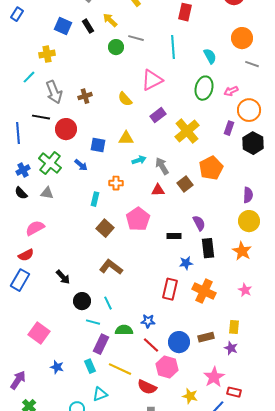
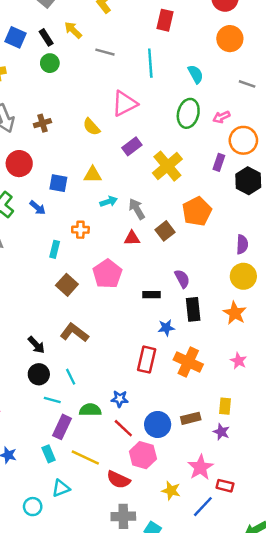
orange circle: (242, 38) -> (230, 39), moved
green circle: (116, 47) -> (50, 63), moved
black arrow: (63, 277) -> (36, 345), moved

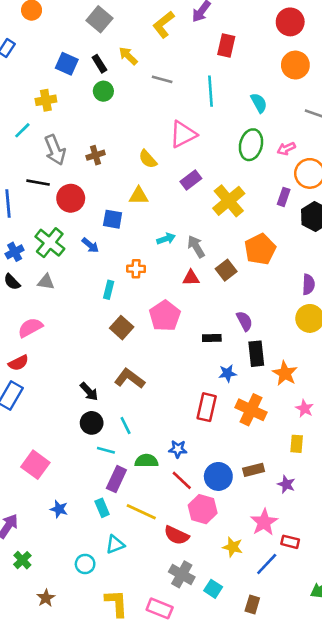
yellow triangle: (93, 175) -> (139, 196), moved
orange star: (235, 313) -> (285, 373), moved
yellow rectangle: (225, 406) -> (297, 444), moved
gray cross: (123, 516) -> (182, 574), turned 30

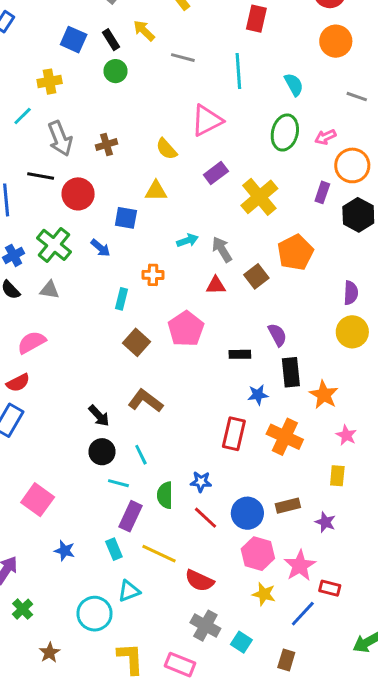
green semicircle: (146, 461) -> (165, 495), turned -90
pink hexagon: (203, 509) -> (258, 554), moved
cyan circle: (85, 564) -> (95, 614), size x1.5

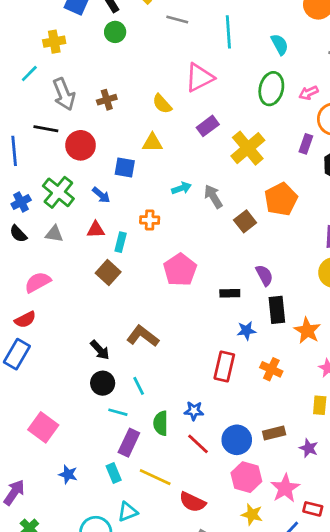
red triangle: (216, 285) -> (96, 230), moved
brown square: (136, 342) -> (108, 273), moved
orange cross: (285, 437) -> (271, 369), size x0.7

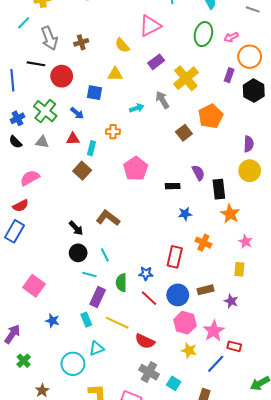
gray arrow: (213, 196) -> (162, 100), moved
black rectangle: (277, 310) -> (219, 189), moved
red rectangle: (224, 367) -> (175, 257), moved

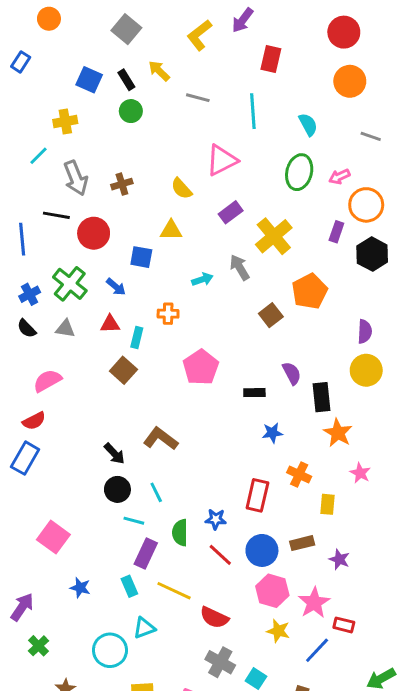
yellow rectangle: (239, 269) -> (327, 504), moved

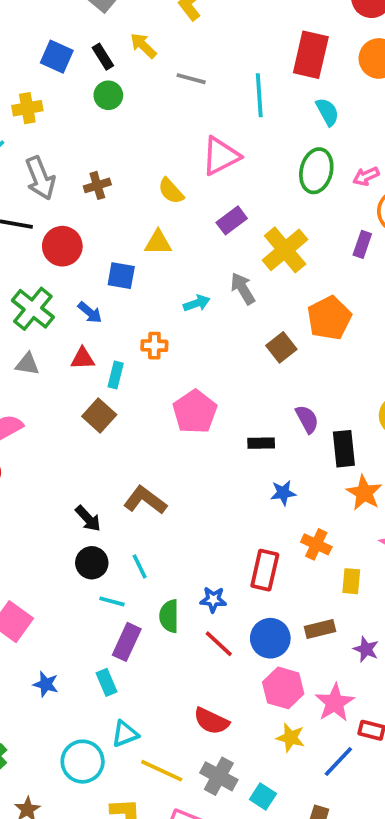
red rectangle: (271, 59) -> (311, 55), moved, size x1.4
yellow line: (174, 591) -> (162, 771), moved

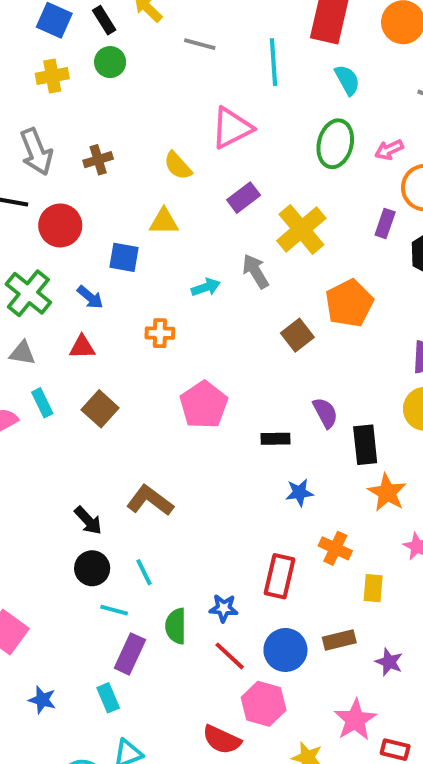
yellow cross: (27, 108) -> (52, 76), moved
cyan rectangle: (116, 375) -> (42, 403), moved, turned -40
pink hexagon: (283, 688) -> (264, 704), moved

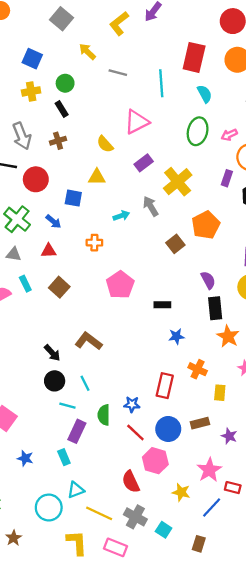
black rectangle: (104, 20) -> (62, 109), moved
purple semicircle: (325, 413) -> (208, 280), moved
red semicircle: (222, 740) -> (131, 482), turned 40

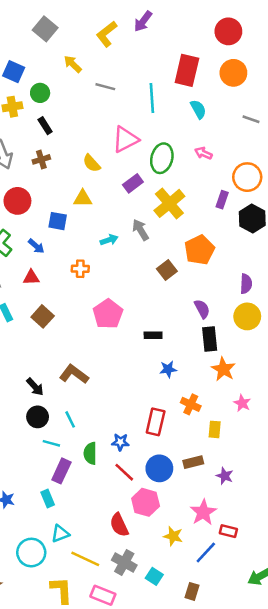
green circle: (65, 83) -> (40, 93), moved
green ellipse: (198, 131) -> (162, 158), moved
pink arrow: (229, 135) -> (203, 153), moved, turned 49

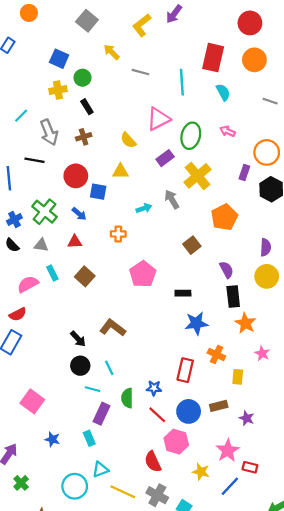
red circle: (17, 201) -> (76, 176), moved
brown square: (167, 270) -> (192, 245), moved
blue star: (168, 369) -> (196, 323), size x1.5

